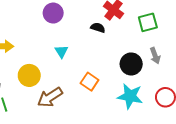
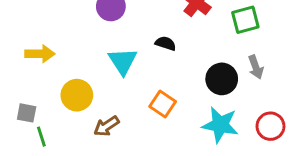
black semicircle: (98, 28) -> (166, 43), moved
cyan triangle: (61, 52) -> (123, 61), size x1.5
brown arrow: (50, 97) -> (106, 126), size x0.7

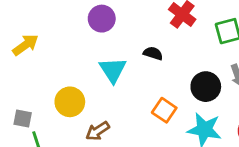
yellow arrow: (40, 54) -> (25, 45), moved, turned -36
orange square: (163, 104) -> (164, 110), moved

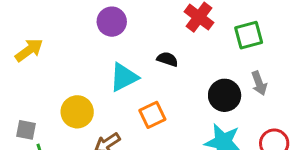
cyan triangle: (113, 70) -> (124, 77), turned 36
orange square: (164, 110) -> (152, 115), moved, turned 30

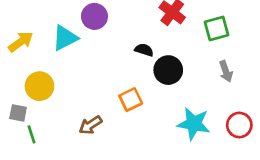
cyan triangle: (124, 77) -> (65, 38), moved
black circle: (225, 95) -> (168, 70), moved
yellow circle: (77, 112) -> (39, 86), moved

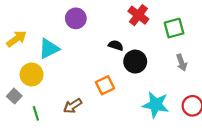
cyan triangle: (65, 38) -> (49, 49), moved
gray square: (18, 113) -> (14, 96), turned 32
green line: (31, 134) -> (36, 113), moved

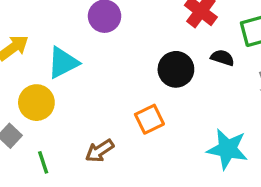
black semicircle: (116, 45) -> (222, 58), moved
black circle: (135, 62) -> (176, 69), moved

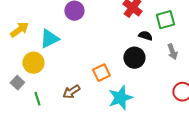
black circle: (176, 69) -> (134, 58), moved
cyan star: (227, 149) -> (120, 98), moved, turned -30

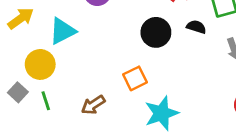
black circle: (134, 58) -> (156, 32), moved
green line: (37, 99) -> (46, 101), moved

